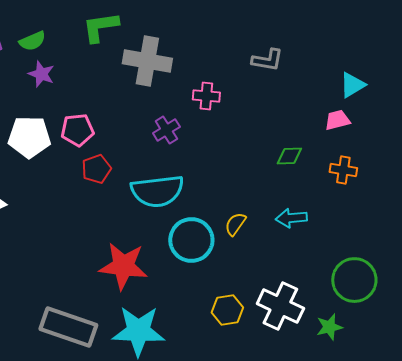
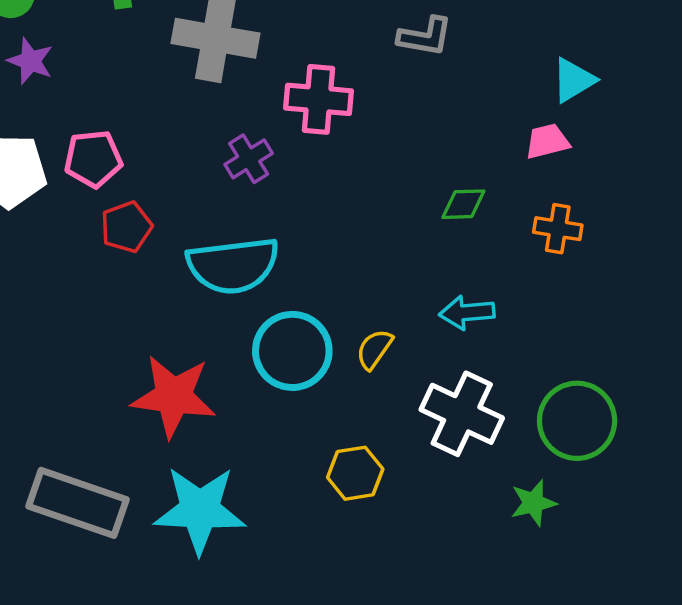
pink cross: (206, 96) -> (319, 99), size x1.4
yellow semicircle: (235, 224) -> (374, 349), moved
white cross: (280, 306) -> (462, 414), moved

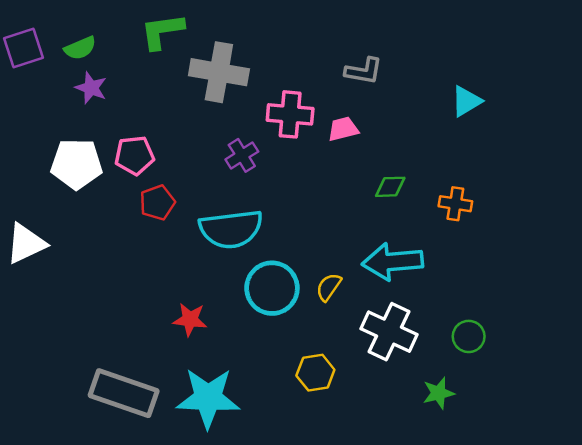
pink trapezoid: (547, 141) -> (343, 129), moved
cyan arrow: (467, 312) -> (393, 262), size x1.6
red star: (174, 396) -> (190, 320), size x0.6
green circle: (577, 421) -> (469, 336), size x0.6

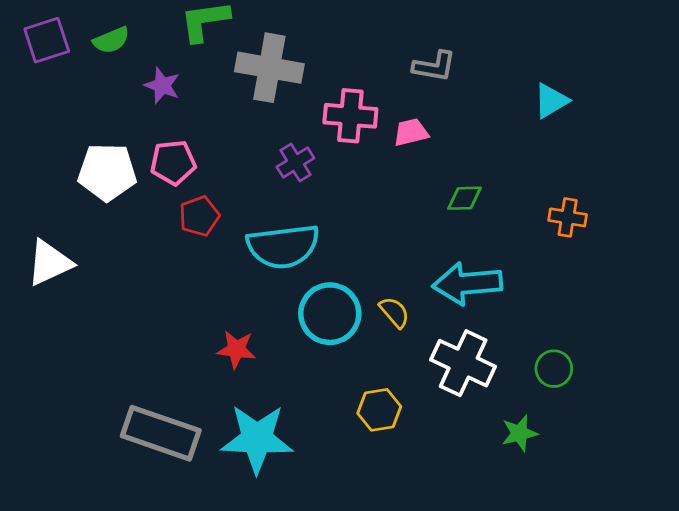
purple star: (91, 88) -> (162, 86), moved
orange cross: (455, 204) -> (568, 217), moved
yellow semicircle: (329, 287) -> (394, 312), turned 104

